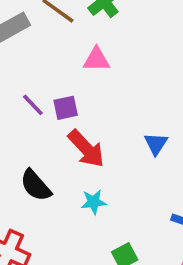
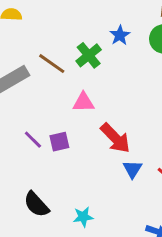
red arrow: (86, 149) -> (115, 138), moved

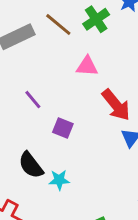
purple square: (59, 142) -> (63, 128), moved, turned 30
cyan star: (83, 217) -> (59, 180), moved

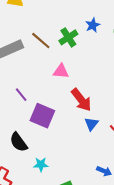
purple square: (63, 128) -> (42, 116), size x1.6
cyan star: (59, 180) -> (41, 164), moved

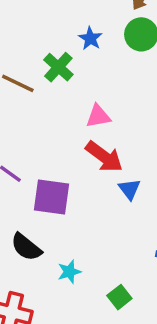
pink triangle: (61, 71) -> (98, 116), moved

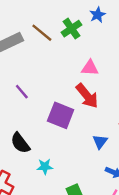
blue triangle: (129, 189) -> (100, 142), moved
purple square: (52, 197) -> (61, 115), moved

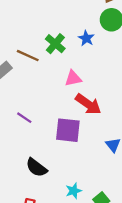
blue star: (98, 15) -> (86, 38), moved
pink triangle: (90, 68) -> (73, 78), moved
cyan star: (45, 167) -> (74, 191), moved

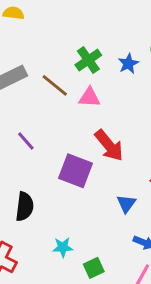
brown line: (28, 56) -> (55, 85), moved
pink triangle: (73, 78) -> (89, 97), moved
black semicircle: (36, 168) -> (25, 207), turned -135

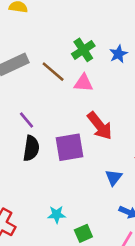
purple square: (75, 171) -> (70, 147), turned -32
black semicircle: (25, 207) -> (31, 148), moved

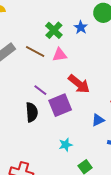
purple line: (26, 120) -> (40, 90), moved
blue triangle: (114, 177) -> (98, 120), turned 40
cyan star: (57, 214) -> (66, 145), moved

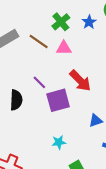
black semicircle: (32, 112) -> (16, 100), moved

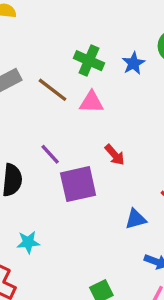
green cross: (61, 22) -> (89, 61), turned -30
red arrow: (80, 81) -> (115, 155), size x0.6
cyan star: (59, 142) -> (28, 242), moved

